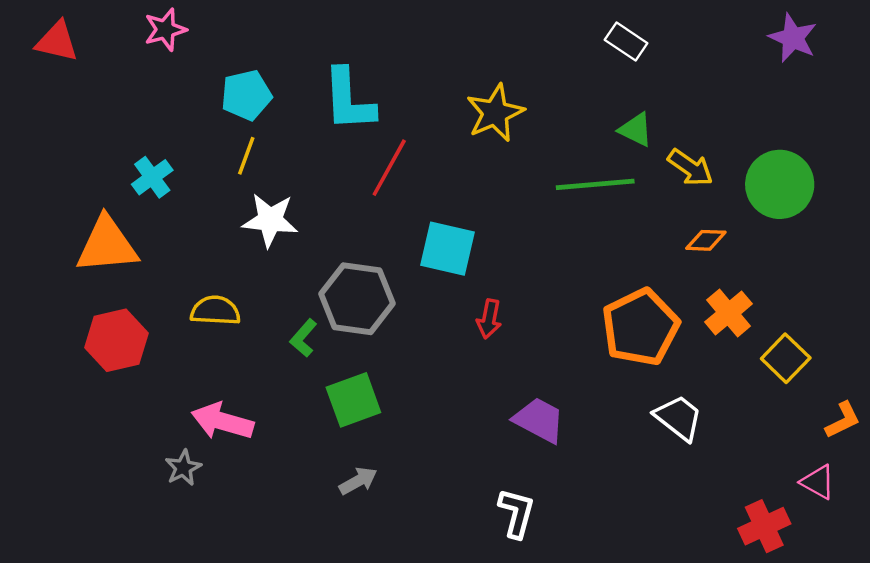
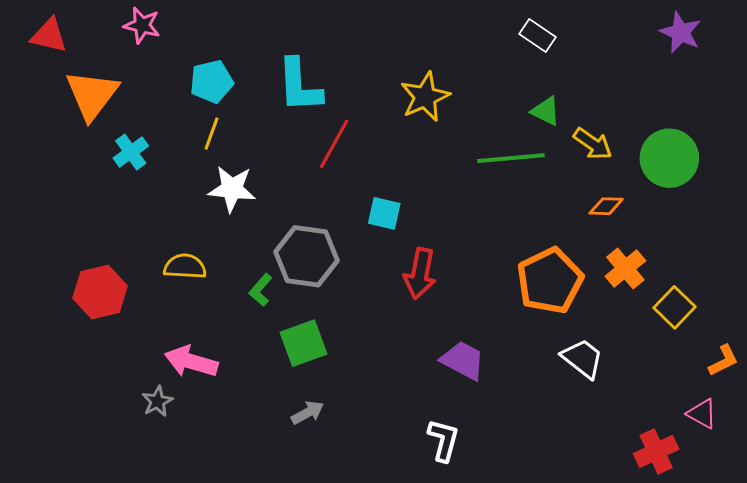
pink star: (165, 30) -> (142, 25), turned 30
orange triangle: (107, 245) -> (92, 95), moved, turned -48
cyan square: (448, 249) -> (384, 213), size x0.7
red arrow: (489, 319) -> (420, 274), size x1.5

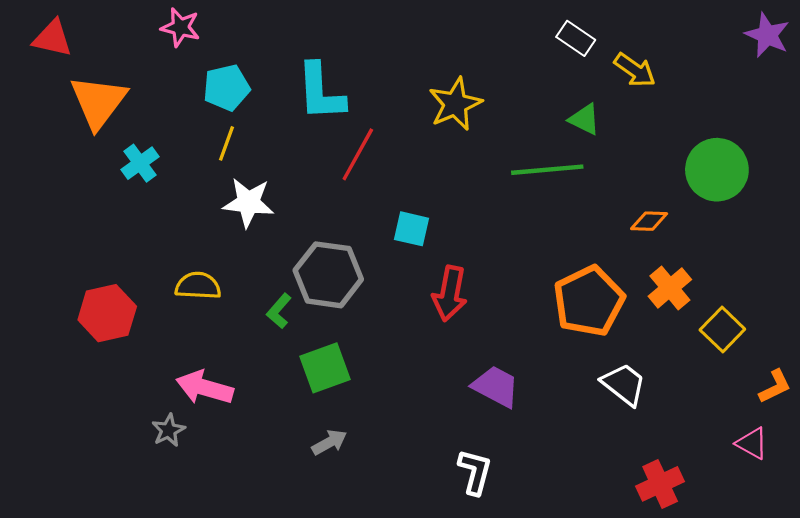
pink star: (142, 25) -> (180, 27), moved
purple star: (681, 32) -> (767, 35), moved
yellow arrow: (593, 144) -> (635, 70), moved
red cross: (656, 451) -> (660, 484), moved

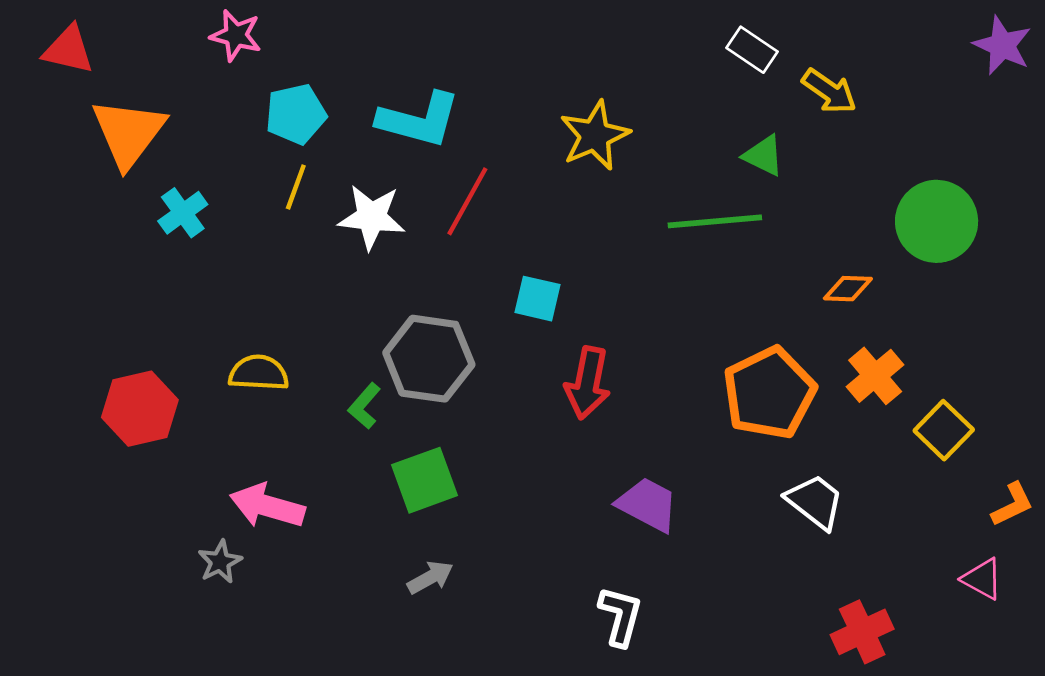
cyan L-shape: (321, 92) -> (419, 120), turned -72
white star: (248, 203) -> (372, 217), moved

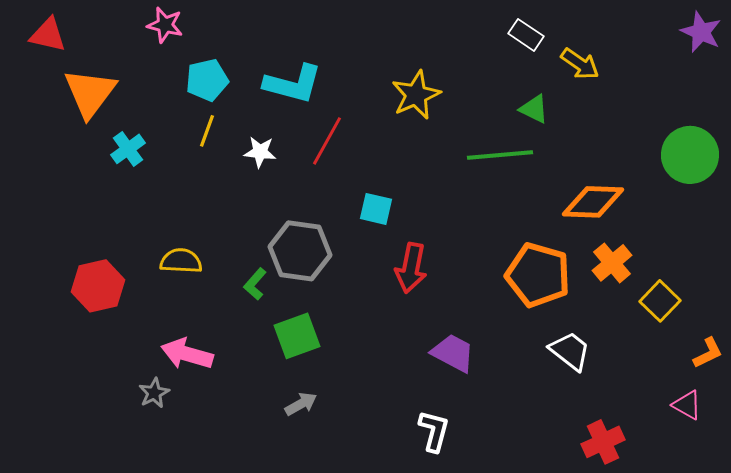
white star: (372, 217) -> (260, 152), size x0.7
green circle: (937, 221) -> (690, 155), moved
orange diamond: (848, 289) -> (593, 202), size x1.8
orange pentagon: (769, 393) -> (538, 275), turned -30

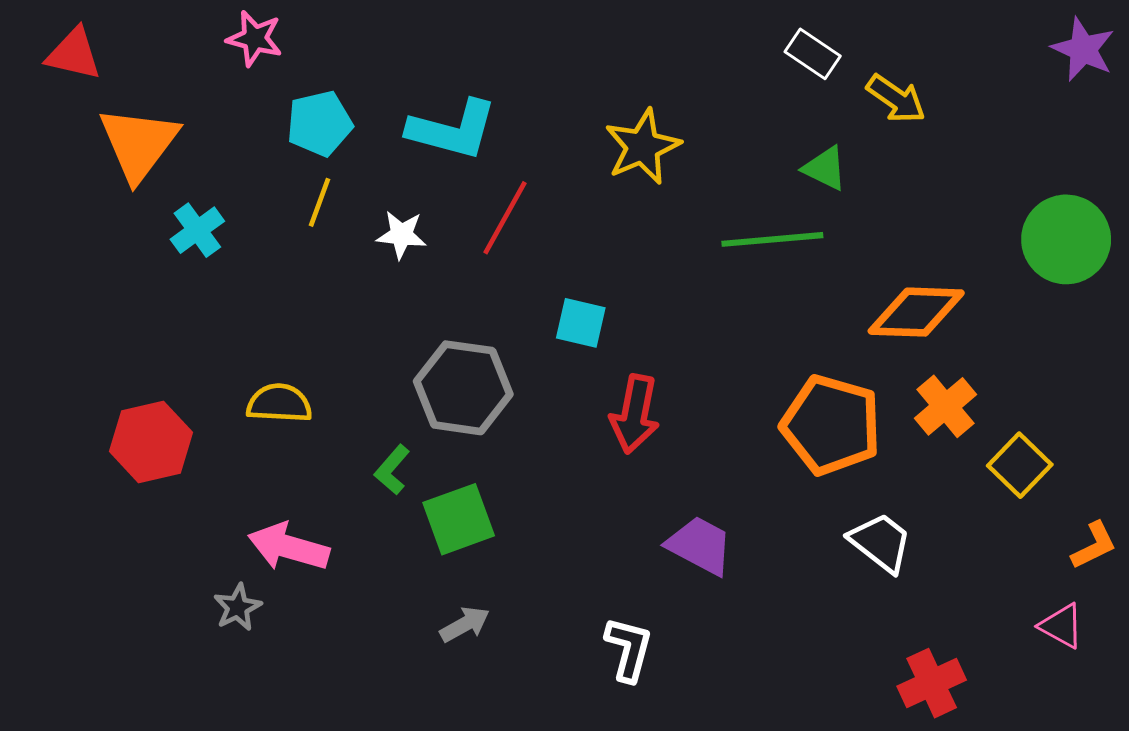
green L-shape: (255, 284) -> (392, 470), moved
white L-shape: (434, 431) -> (629, 649), moved

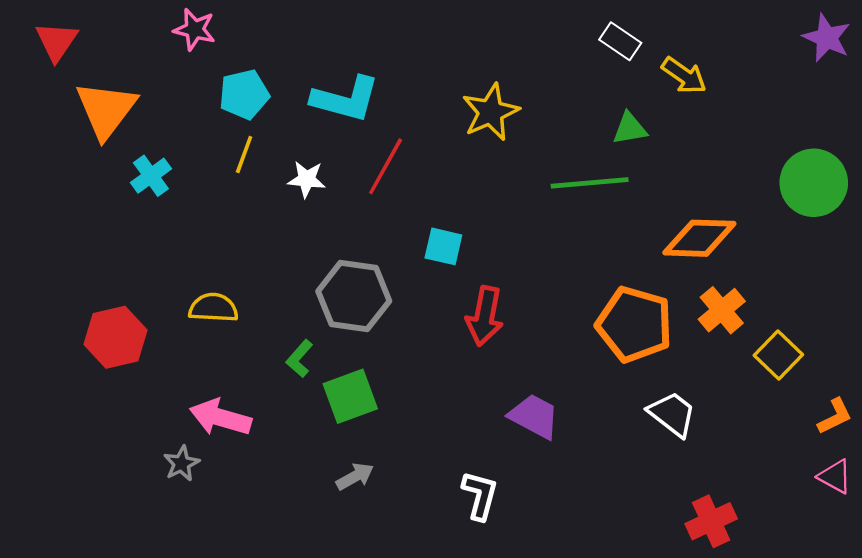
red triangle: (74, 54) -> (57, 41), turned 51
green triangle: (825, 168) -> (630, 129), turned -36
pink triangle: (1061, 626) -> (835, 476), moved

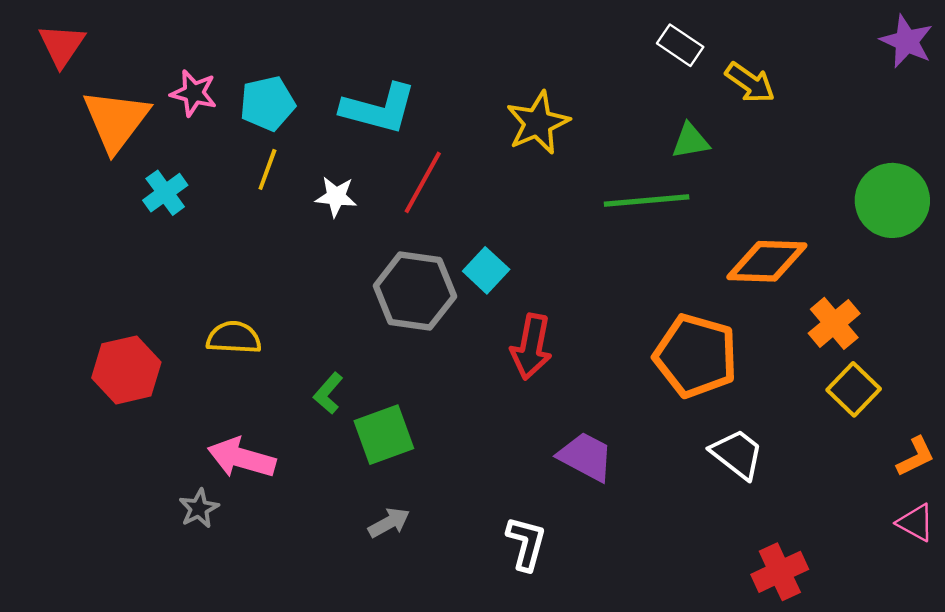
pink star: (195, 29) -> (194, 93), moved
cyan square: (443, 246) -> (486, 270), turned 30
gray hexagon: (354, 296) -> (415, 291), moved
orange cross: (722, 310) -> (834, 323), moved

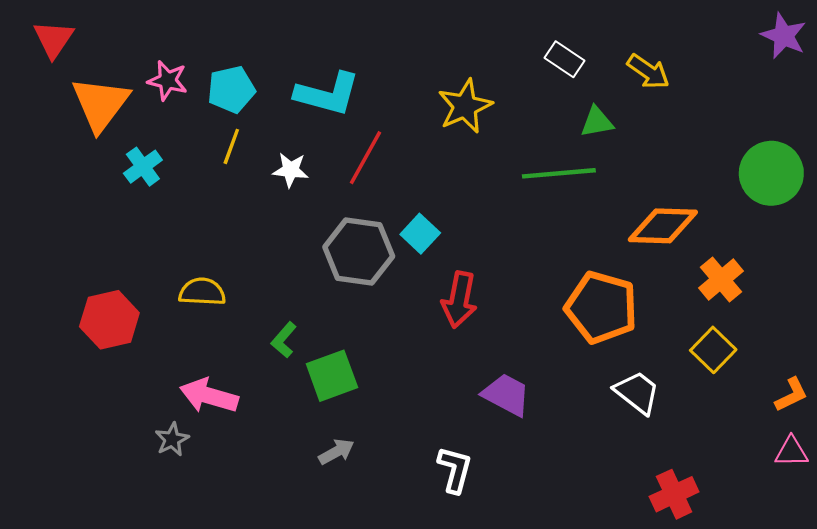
white rectangle: (680, 45) -> (564, 59), moved
yellow square: (854, 389) -> (713, 350), moved
pink triangle: (916, 523) -> (791, 452), turned -30

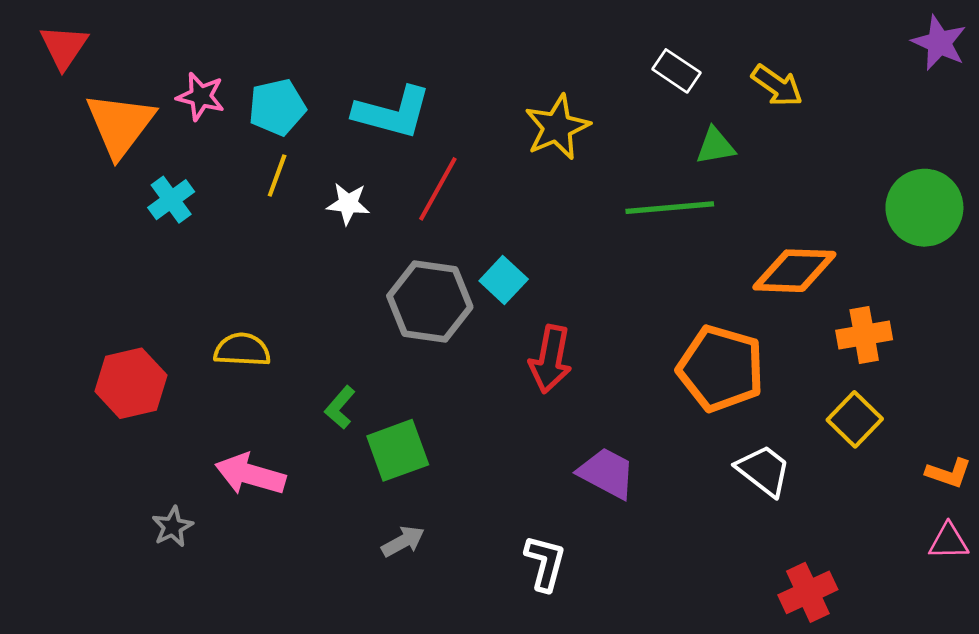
orange cross: (721, 280) -> (864, 335), turned 30
orange L-shape: (791, 395) -> (949, 473), turned 45
gray star: (172, 439) -> (172, 527), moved

